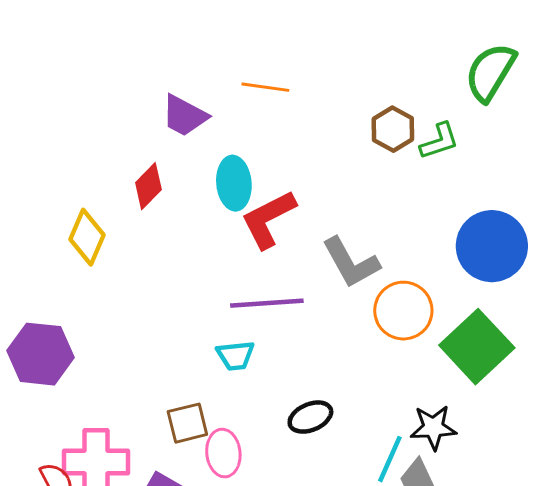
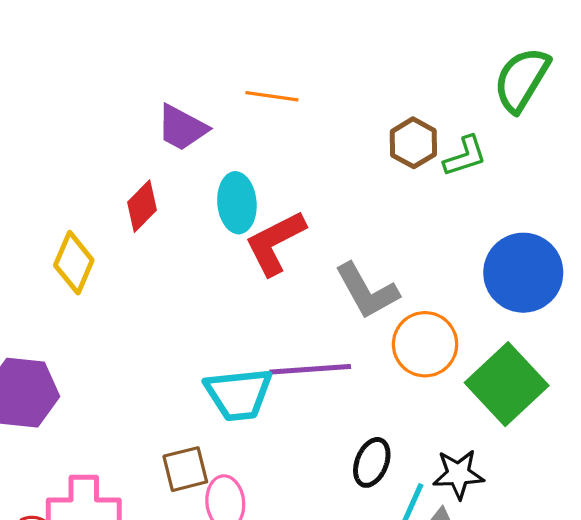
purple line: (267, 303) -> (310, 369), moved
cyan trapezoid: (235, 356) -> (239, 394), size x1.6
black ellipse: (310, 417) -> (372, 462), moved, turned -45

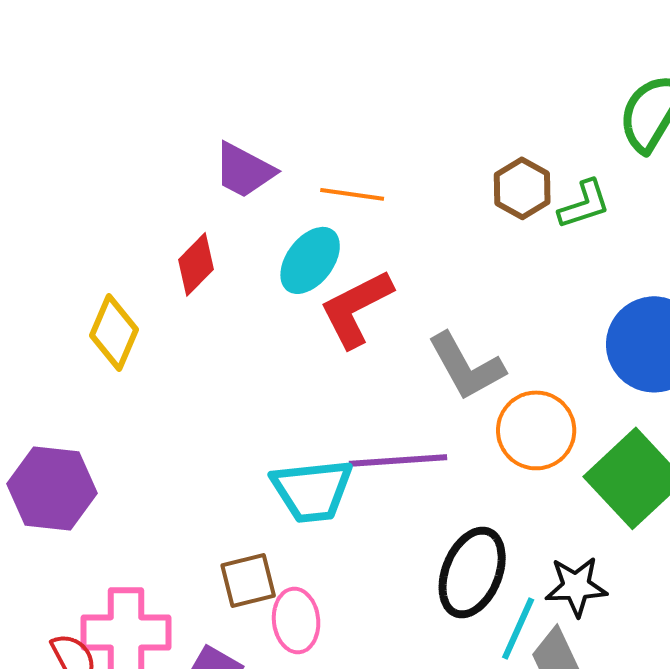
orange line: (272, 96) -> (352, 194), moved
cyan ellipse: (237, 203) -> (310, 260), turned 42
black ellipse: (372, 462) -> (472, 572), size x1.5

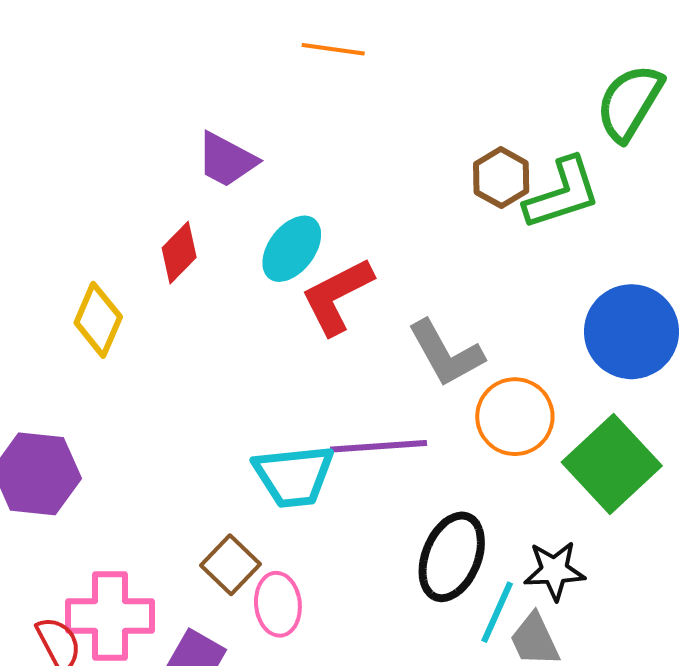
orange line: (352, 194) -> (333, 49), moved
green L-shape: (584, 204) -> (562, 193), size x1.5
brown square: (248, 581) -> (231, 565), turned -32

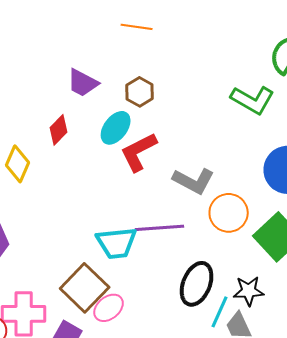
brown hexagon: (501, 178) -> (140, 92), moved
green L-shape: (562, 193) -> (253, 100), turned 48
gray L-shape: (446, 353) -> (194, 181), turned -33
brown square: (231, 565) -> (85, 288), size x1.6
pink ellipse: (278, 604) -> (109, 308), turned 56

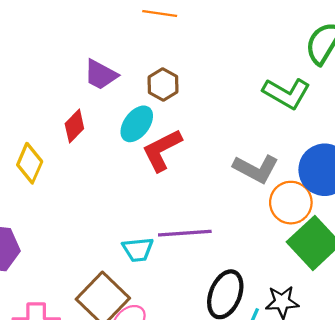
gray L-shape: (194, 181) -> (256, 169), moved
orange circle: (229, 213) -> (291, 203), moved
cyan trapezoid: (117, 243) -> (138, 250), size x0.7

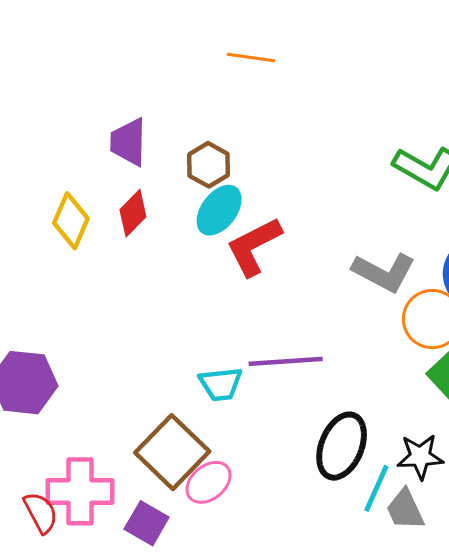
purple trapezoid: (101, 75) -> (128, 142), moved, turned 63
brown hexagon: (163, 85) -> (209, 165), moved
yellow diamond: (30, 163) -> (71, 221), moved

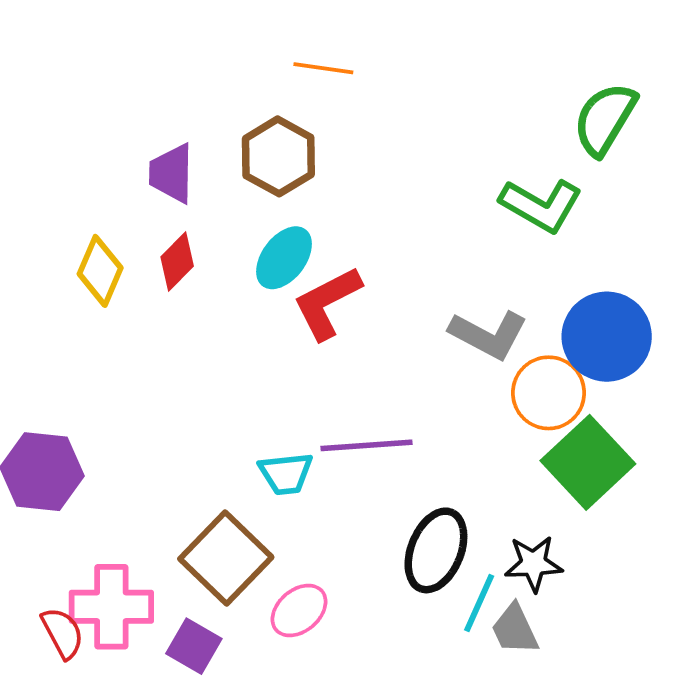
brown hexagon: (209, 165) -> (278, 156), moved, size x1.4
pink ellipse: (209, 482) -> (299, 610), moved

